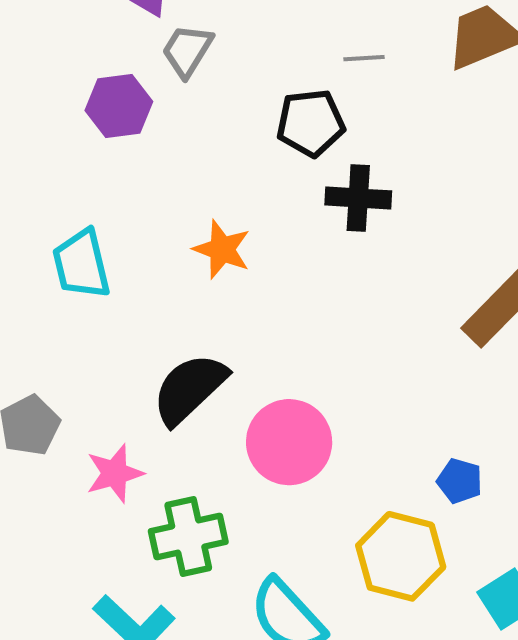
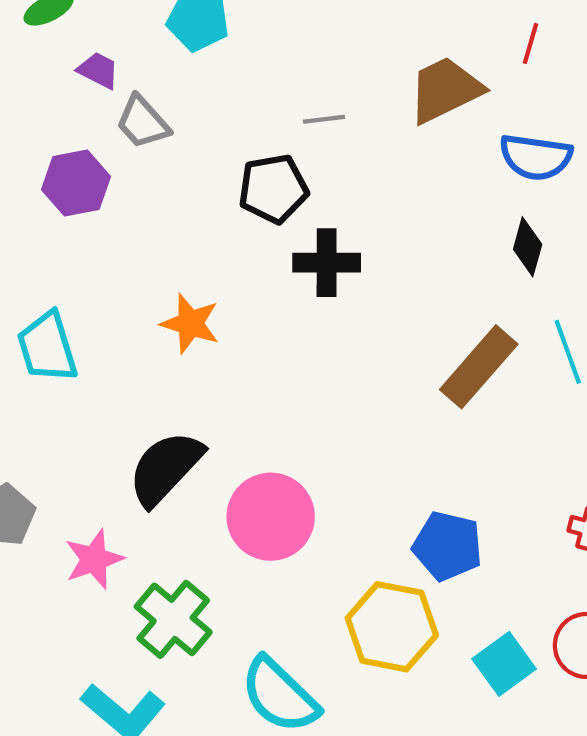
gray trapezoid: (187, 51) -> (143, 122), turned -70
blue pentagon: (460, 481) -> (448, 546), size x1.5
green cross: (188, 536) -> (173, 619), turned -34

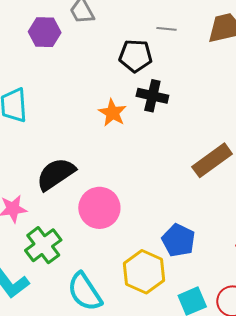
orange star: (190, 324) -> (112, 113), moved

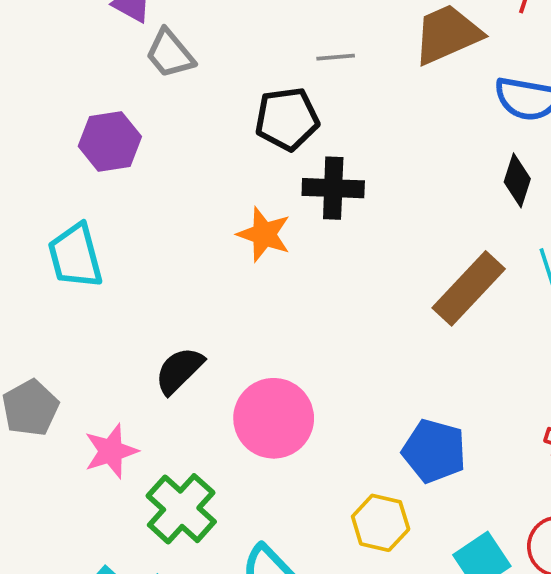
purple hexagon: (45, 32) -> (110, 141), moved
black semicircle: (56, 174) -> (179, 370), size x0.7
yellow hexagon: (144, 272) -> (381, 523), size x0.7

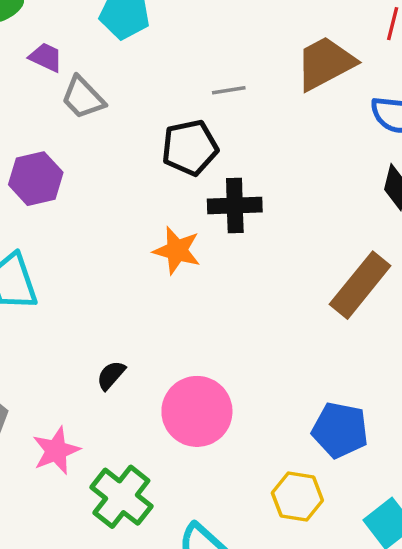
black semicircle: (179, 370) -> (111, 375), size x0.7

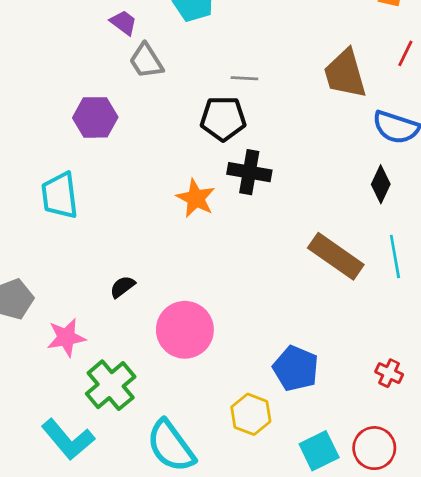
brown trapezoid: (325, 63) -> (345, 74), turned -90
gray line: (229, 90) -> (244, 78), moved
brown rectangle: (360, 285) -> (336, 256), turned 74

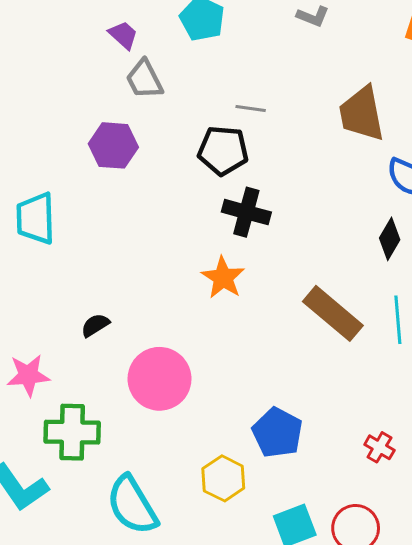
purple hexagon: (95, 117) -> (113, 145), moved
orange star: (196, 198) -> (223, 278), moved
green cross: (111, 385) -> (72, 432), turned 36

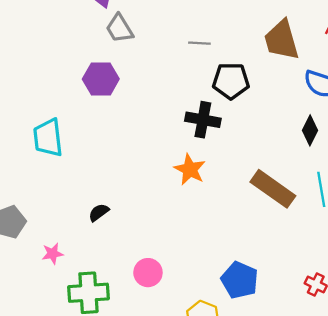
black pentagon: (223, 150) -> (231, 81), moved
pink star: (28, 375) -> (53, 254), size x0.7
pink circle: (159, 379) -> (148, 273), moved, size x0.6

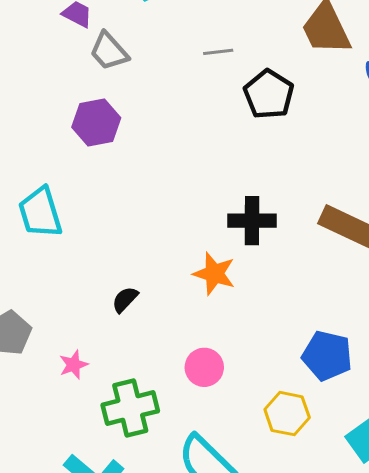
black pentagon: (231, 81) -> (269, 94), turned -30
black cross: (203, 120) -> (252, 221), moved
orange star: (190, 169) -> (214, 274), moved

